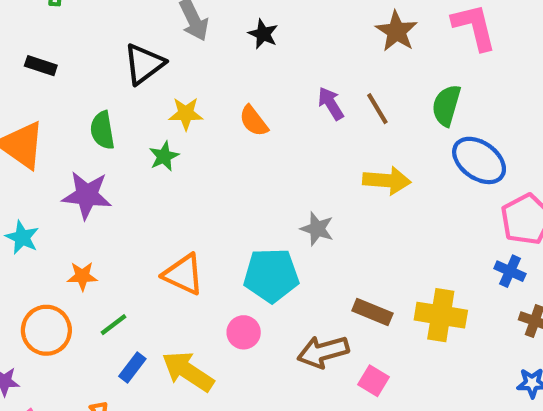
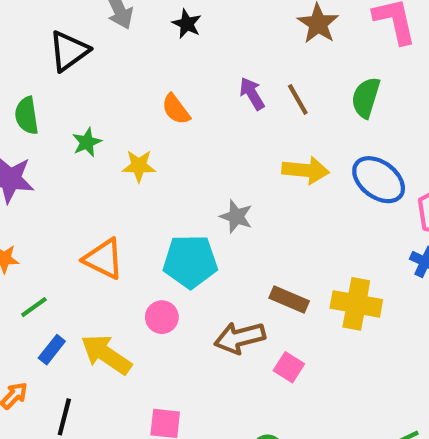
yellow star: (186, 114) -> (139, 166), moved
blue ellipse: (479, 160) -> (379, 180), moved

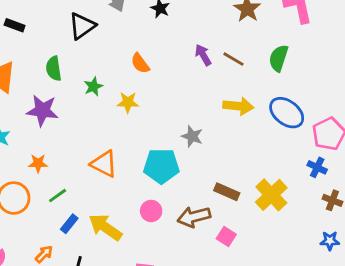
brown line: (298, 99) -> (233, 59), turned -30
orange semicircle: (176, 109) -> (140, 63), moved
yellow cross: (356, 304) -> (271, 195), turned 36
pink circle: (162, 317) -> (151, 211), moved

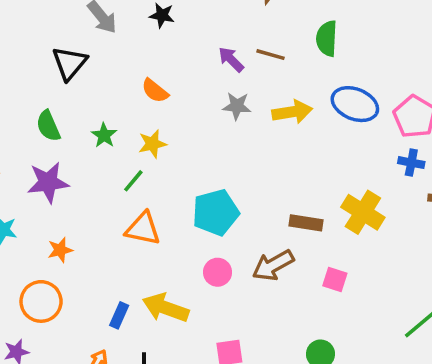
gray star: (192, 136) -> (237, 106), moved
green line: (58, 196) -> (133, 181), moved
pink square: (226, 237) -> (335, 279), moved

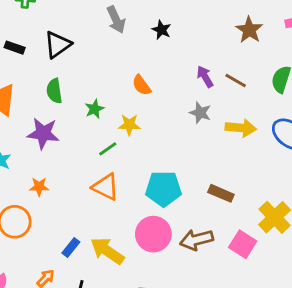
black triangle: (70, 63) -> (58, 45), moved
brown rectangle: (306, 223) -> (221, 193), moved
pink circle: (218, 272) -> (153, 234), size x1.6
pink square: (335, 279) -> (243, 244), moved, size x1.4

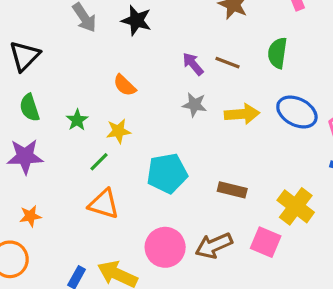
black star: (161, 30) -> (136, 20), size x1.4
cyan pentagon: (163, 189) -> (167, 173), moved

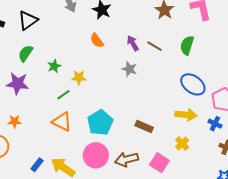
orange semicircle: (125, 85) -> (97, 41), moved
green semicircle: (30, 108) -> (26, 53), turned 42
yellow arrow: (242, 114) -> (186, 115), moved
cyan pentagon: (167, 173) -> (100, 123), moved, turned -30
yellow cross: (296, 206) -> (182, 144), size x0.6

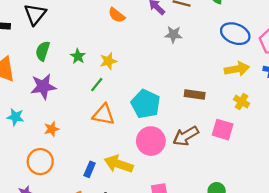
gray star: (129, 69) -> (173, 35), moved

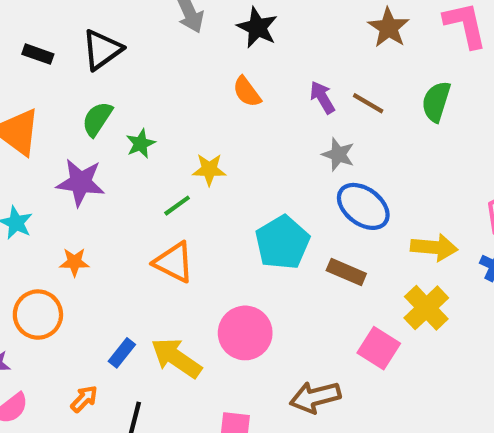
blue ellipse: (235, 34) -> (363, 206), moved
green star: (78, 56) -> (141, 144), moved
yellow cross: (242, 102) -> (426, 308), size x1.5
cyan pentagon: (146, 104) -> (282, 242), moved
brown arrow: (186, 136) -> (315, 397), moved

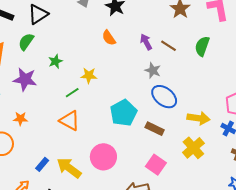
green semicircle: (97, 119) -> (26, 42), moved
pink square: (379, 348) -> (156, 165), moved

